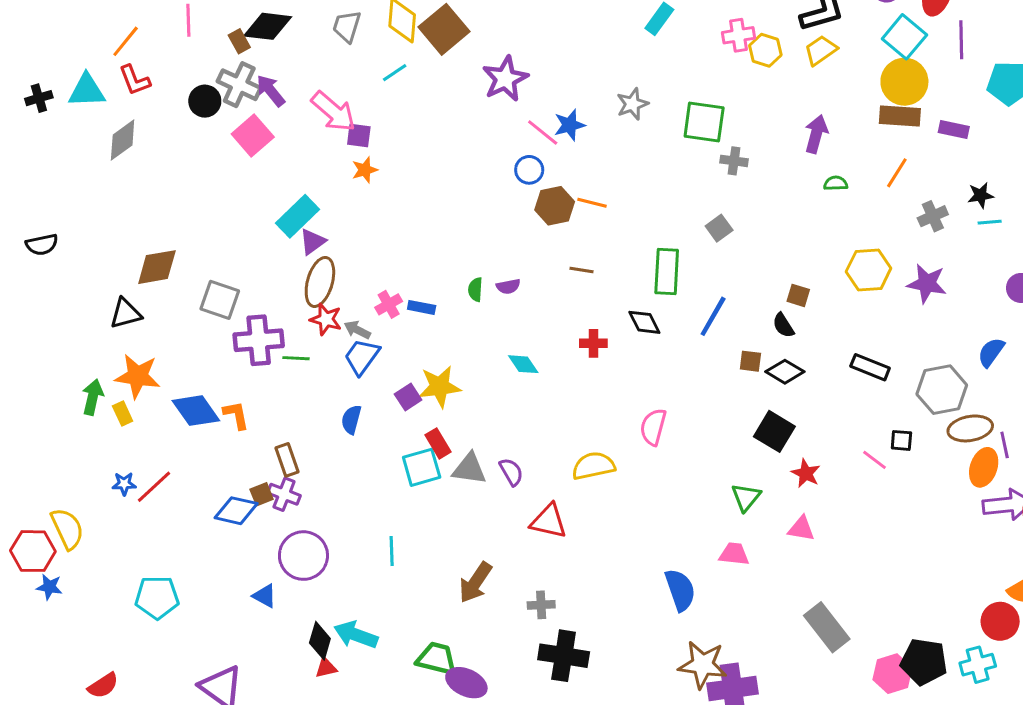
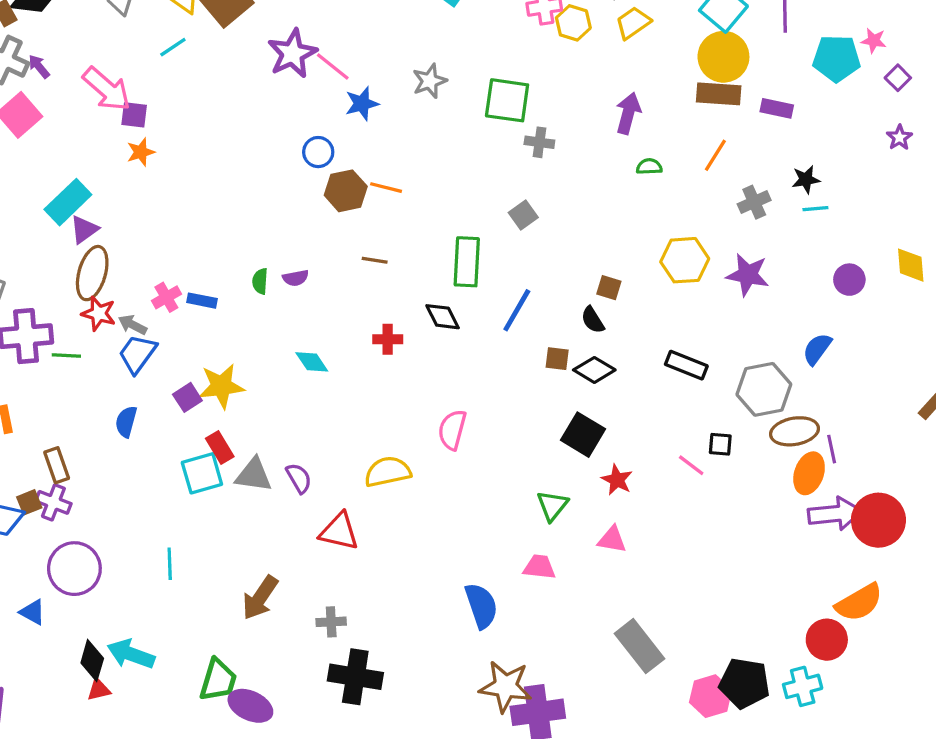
purple arrow: (271, 91) -> (39, 66), size x0.7
pink line: (543, 132) -> (333, 66), moved
green trapezoid: (437, 659) -> (218, 680), turned 93

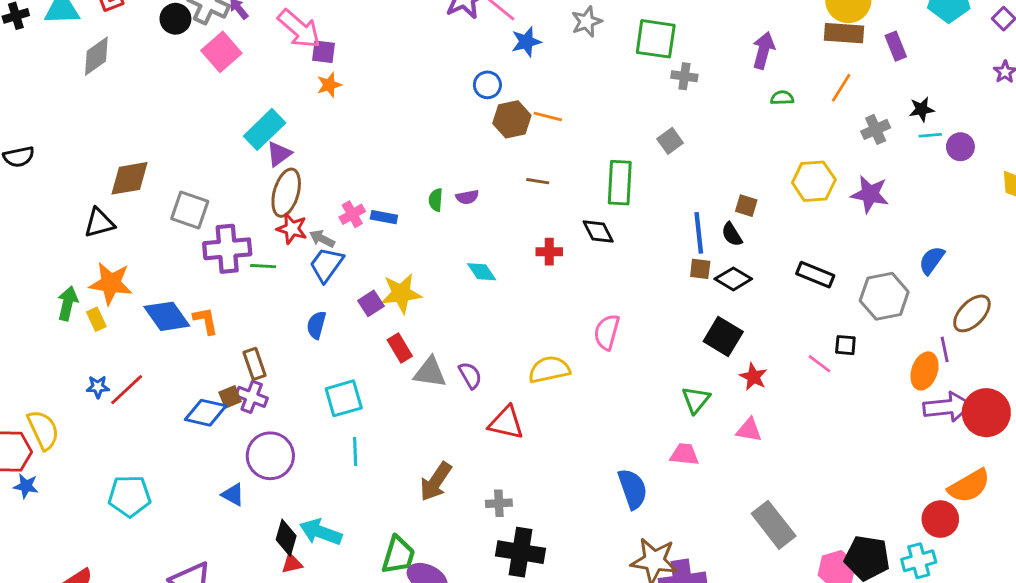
purple rectangle: (777, 108) -> (896, 46), turned 56
purple circle: (849, 280) -> (960, 147), moved
blue line: (517, 310) -> (699, 233), moved, turned -36
brown ellipse: (795, 431) -> (972, 313), moved, turned -36
cyan square: (202, 473) -> (344, 398), moved

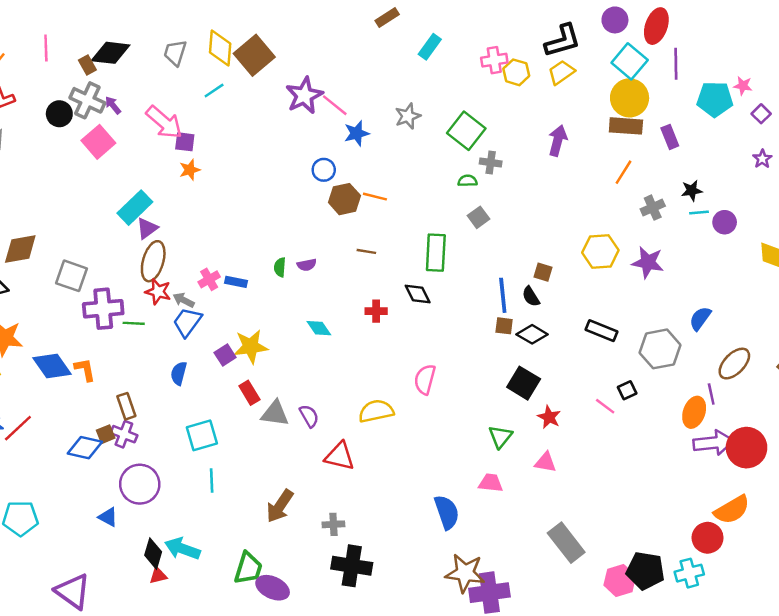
green square: (656, 39) -> (466, 131), turned 30
green semicircle: (782, 98) -> (468, 181), moved
black square: (845, 345) -> (627, 390), turned -30

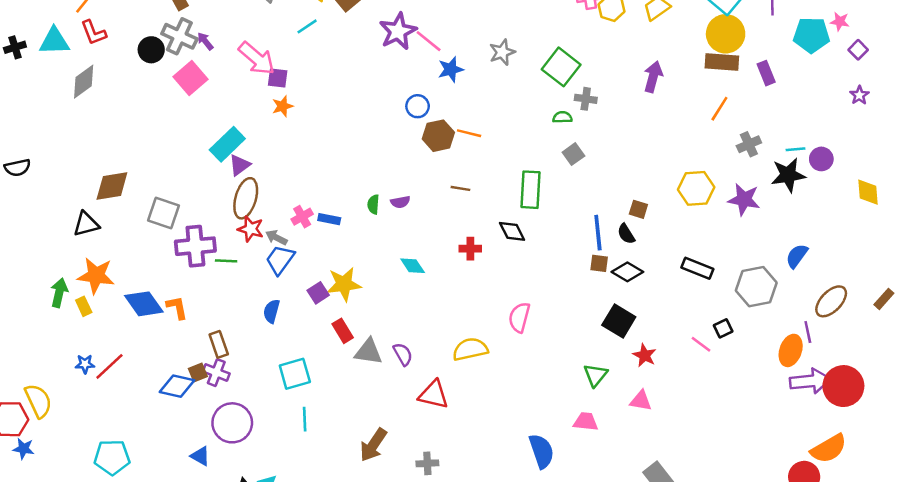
black star: (692, 191) -> (788, 175), moved, size x1.6

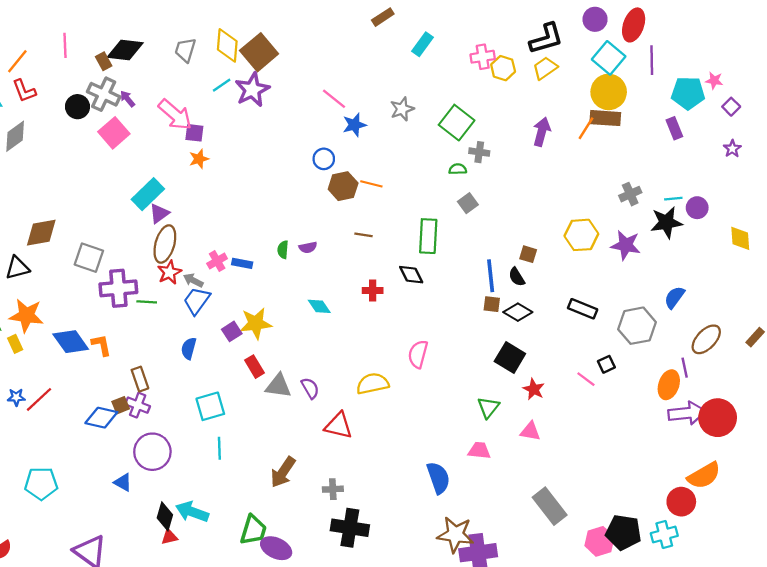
purple star: (398, 31) -> (252, 90), moved
purple rectangle: (766, 73) -> (674, 128), moved
orange line: (719, 109) -> (586, 128), moved
red star: (251, 229) -> (169, 272), turned 30

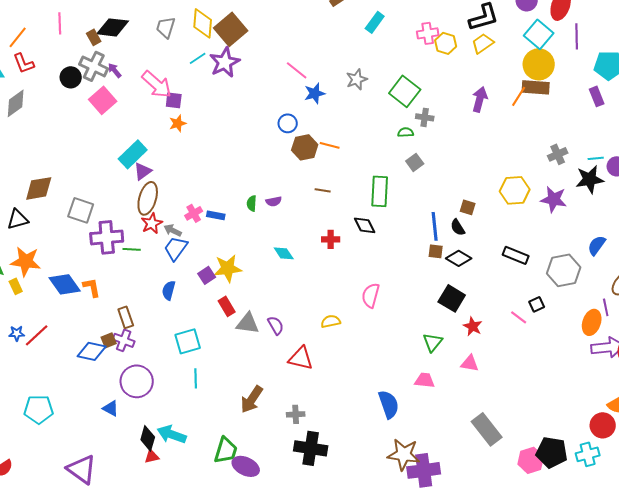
yellow semicircle: (373, 384) -> (331, 321), size x0.7

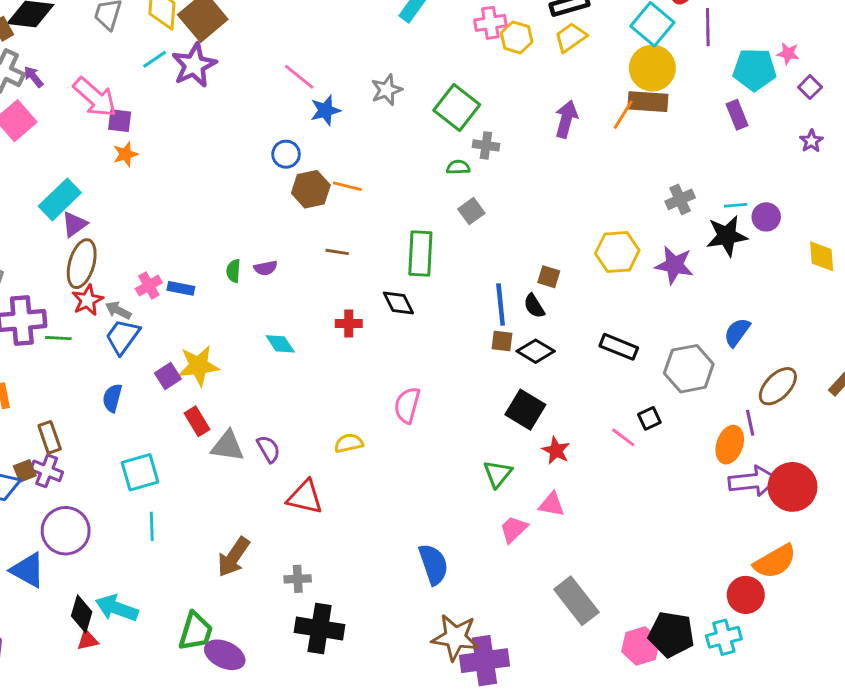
pink trapezoid: (425, 380) -> (514, 529), moved, turned -50
blue triangle: (111, 408) -> (28, 570), size x1.5

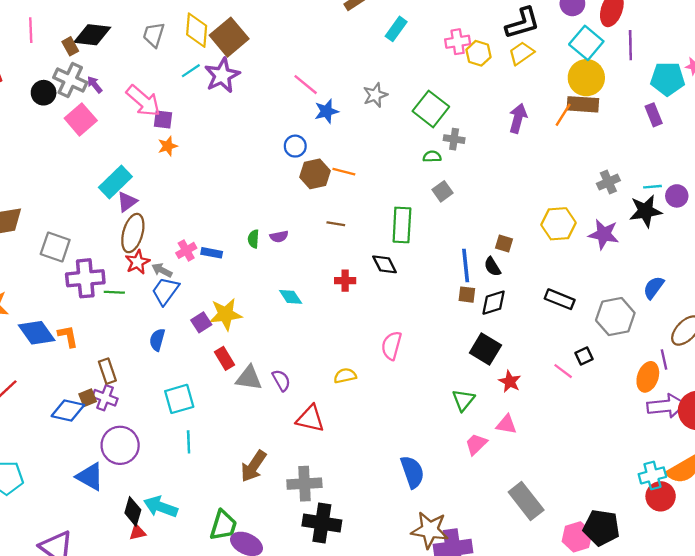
black diamond: (536, 351) -> (494, 303), turned -48
gray cross: (298, 579) -> (304, 484), size x1.6
cyan cross: (724, 637) -> (652, 475), moved

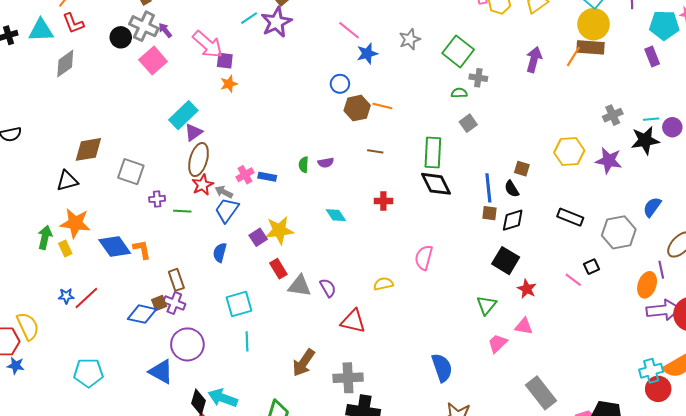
black diamond: (385, 264) -> (436, 184), moved, size x1.4
purple cross: (85, 278) -> (157, 199), size x0.5

